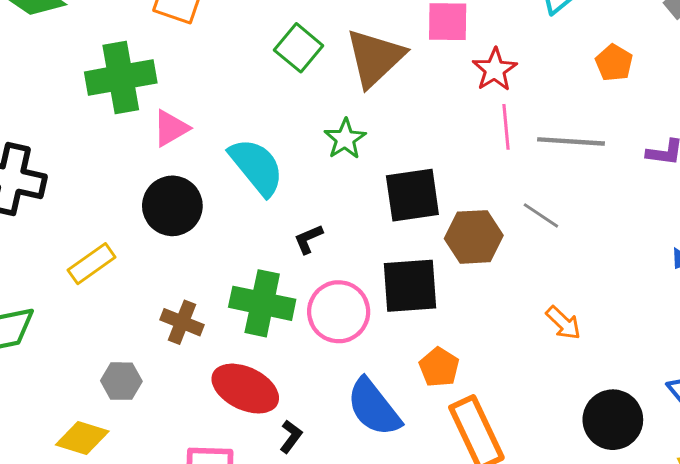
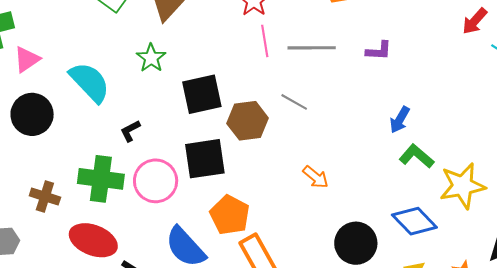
orange pentagon: (439, 367) -> (230, 215), size x1.4

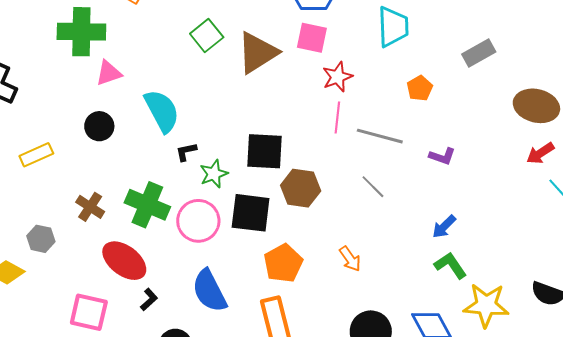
green star: (151, 58) -> (214, 174), moved
gray line: (294, 102) -> (373, 187), moved
black circle: (32, 114) -> (99, 126), size x0.7
black L-shape: (130, 131) -> (186, 152), moved
orange pentagon: (230, 215) -> (283, 263), moved

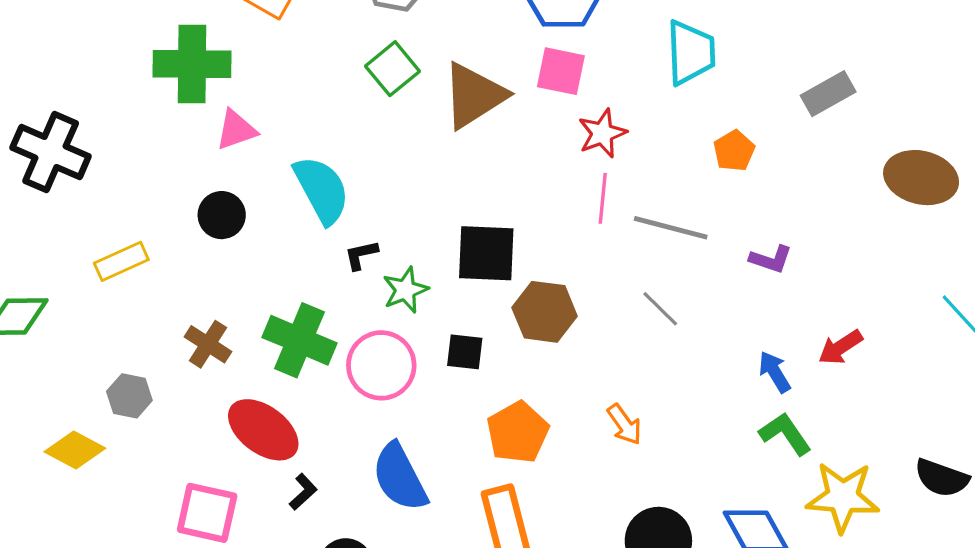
red arrow: (540, 153) -> (840, 347), moved
black square: (251, 213) -> (465, 352), size x0.6
blue arrow: (444, 227) -> (775, 372), turned 104

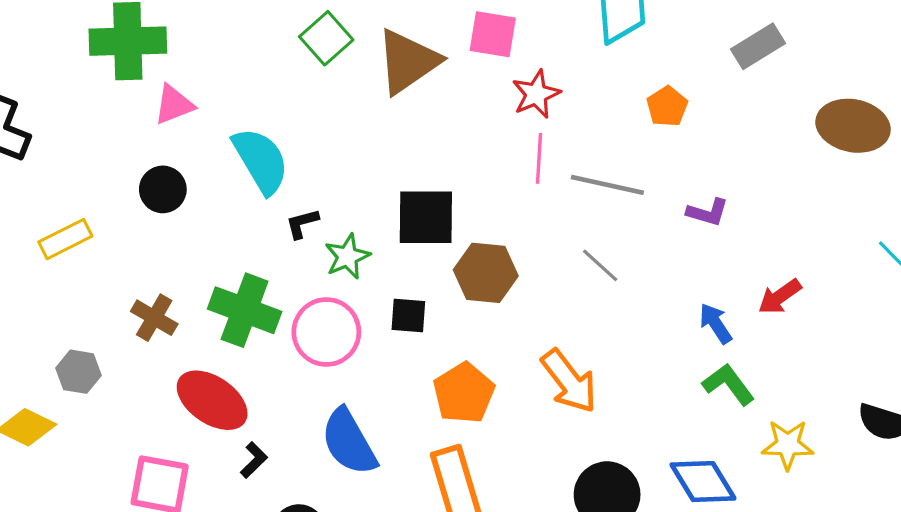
orange arrow: (624, 424) -> (569, 381), size x1.6
yellow star: (843, 497) -> (788, 445), size x0.7

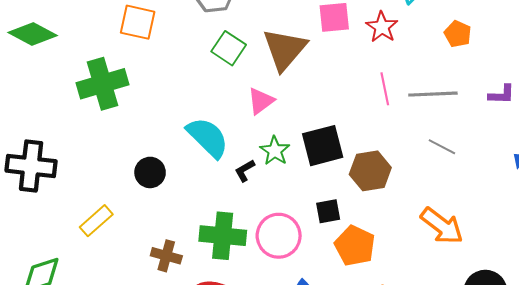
red star: (536, 94) -> (382, 27), moved
pink triangle: (174, 105) -> (261, 101), moved
green star: (347, 256) -> (275, 151), moved
orange pentagon: (464, 393) -> (355, 246), moved

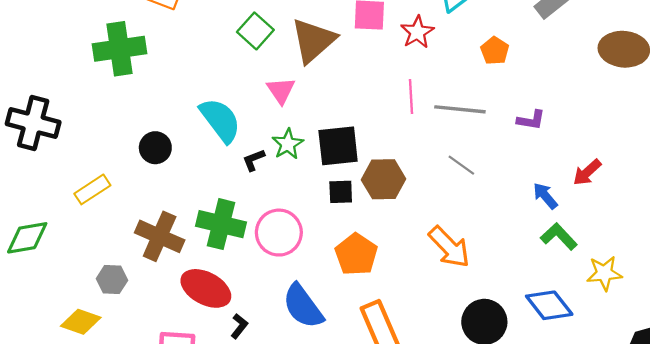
pink triangle: (261, 101) -> (281, 90), turned -36
black square: (328, 211) -> (341, 192), moved
brown cross: (166, 256) -> (160, 236), size x1.5

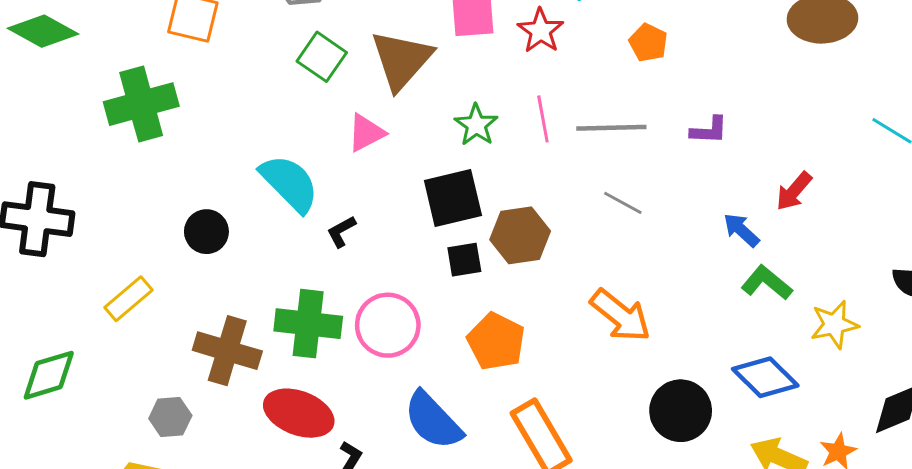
pink triangle: (281, 90) -> (366, 133), turned 44
green star: (288, 144) -> (476, 125), moved

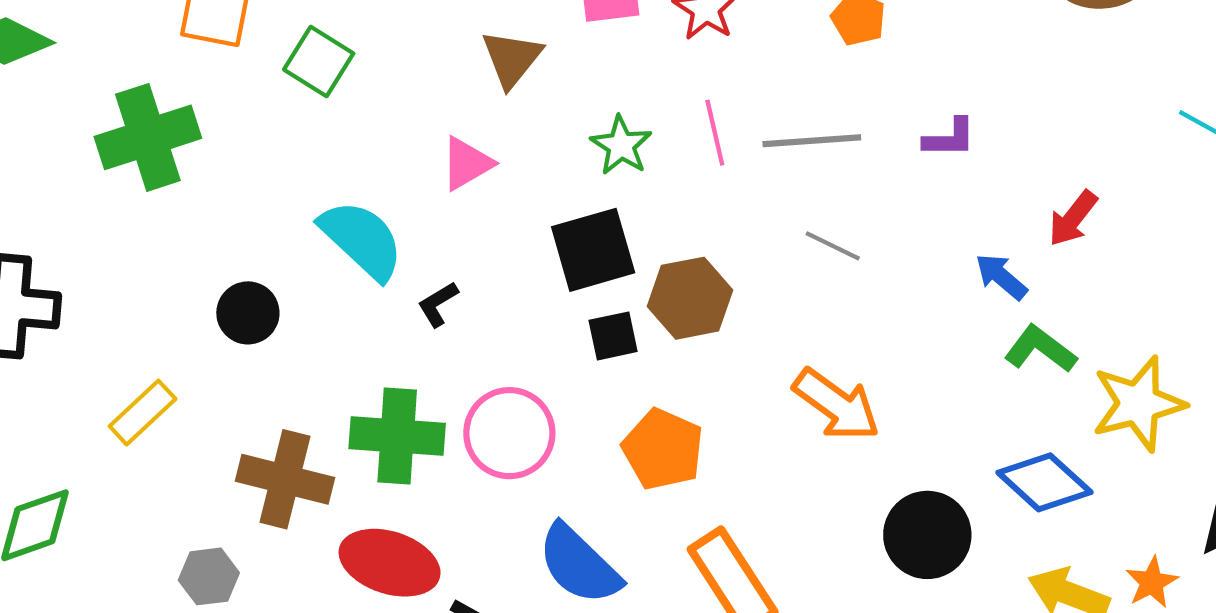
green square: (322, 57) -> (319, 61), moved
brown triangle: (401, 60) -> (512, 59), size x0.7
yellow star: (834, 325) -> (1138, 404), size x1.4

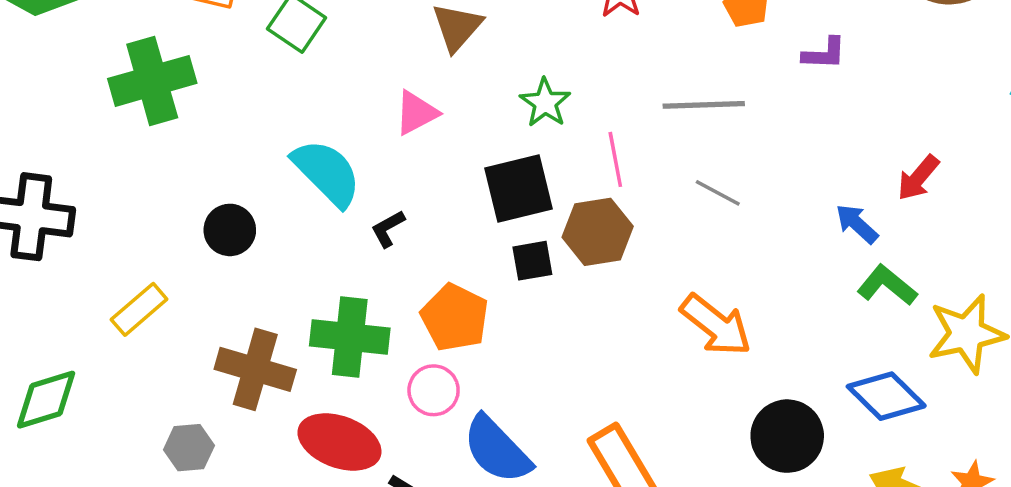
pink line: (715, 133) -> (615, 159), moved
purple L-shape: (950, 138) -> (824, 54), moved
pink circle: (509, 433) -> (434, 390), moved, size x0.7
orange pentagon: (663, 449) -> (455, 317), moved

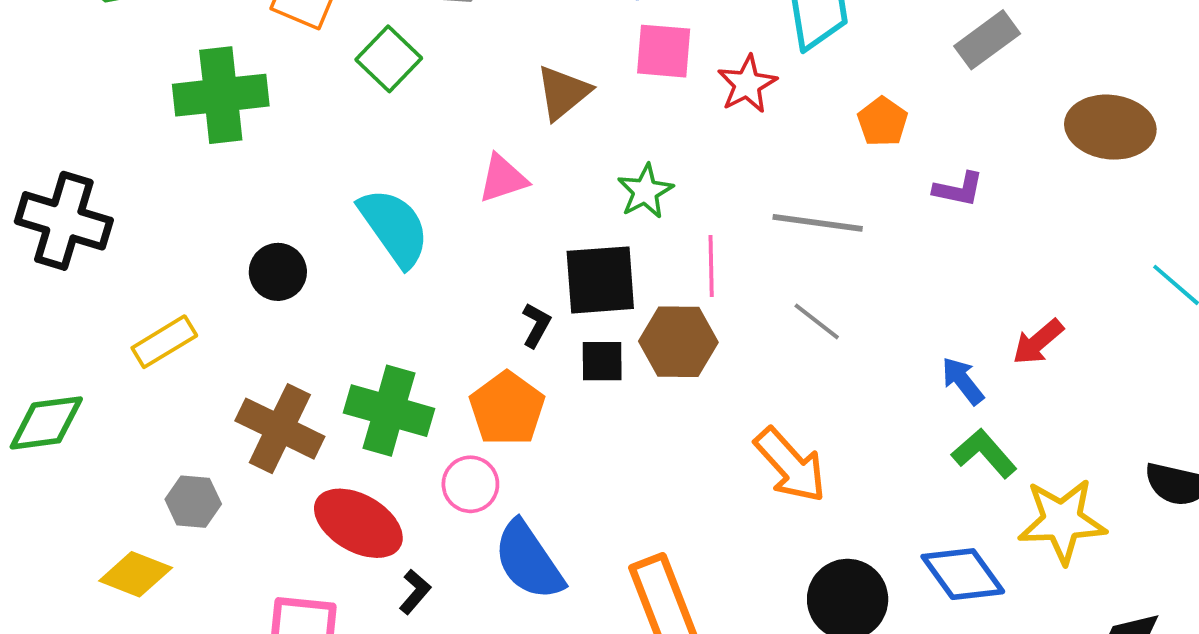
black L-shape: (388, 229) -> (536, 325), moved, turned 138

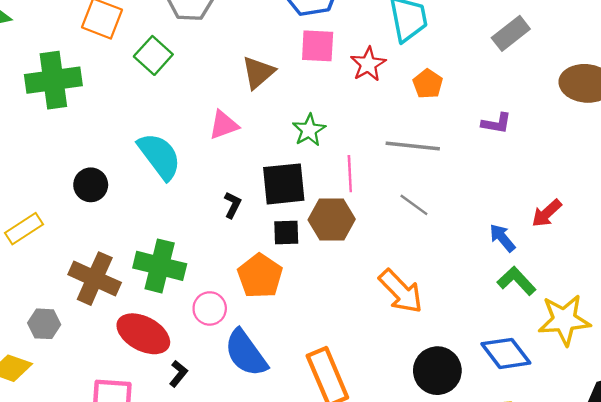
orange pentagon: (883, 122) -> (428, 84), moved
black L-shape: (536, 325) -> (232, 205), moved
orange pentagon: (507, 409) -> (260, 276), moved

